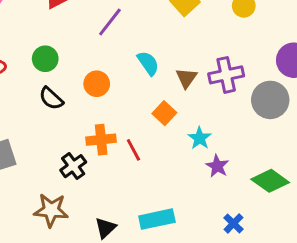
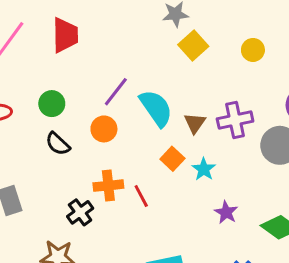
purple line: (110, 22) -> (116, 92), moved
cyan semicircle: (148, 63) -> (156, 108), size x1.5
cyan star: (200, 138) -> (204, 169), moved

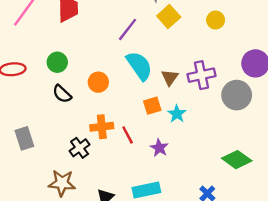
purple line: (116, 92) -> (128, 29), moved
orange square: (172, 159) -> (152, 106), turned 30
purple star: (226, 212) -> (159, 148), moved

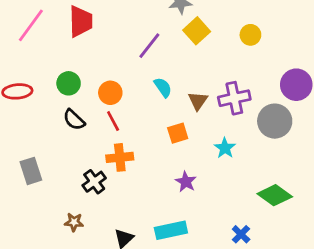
cyan semicircle: (139, 66) -> (163, 87), size x0.6
orange circle: (98, 82) -> (110, 93), moved
cyan star: (177, 114) -> (225, 148), moved
red line: (128, 135) -> (113, 121), moved
brown star: (62, 183) -> (74, 222), size x0.6

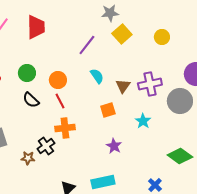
brown star: (74, 222) -> (28, 158), moved

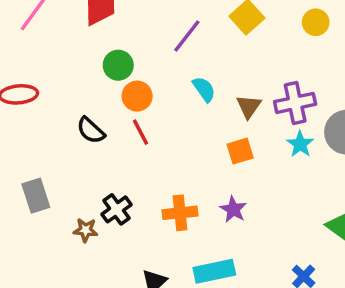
green circle: (27, 73) -> (118, 65), moved
orange square: (108, 110) -> (240, 151), moved
cyan star: (143, 121) -> (300, 144), moved
orange cross: (65, 128) -> (180, 213), moved

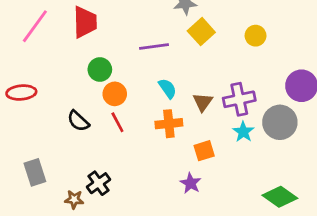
purple line: (187, 36) -> (154, 46), turned 44
orange square: (240, 151) -> (204, 151), moved
orange cross: (180, 213) -> (169, 124), moved

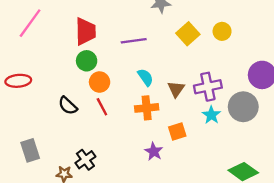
red trapezoid: (85, 22) -> (85, 31), moved
yellow square: (201, 32) -> (188, 34), moved
purple star: (191, 183) -> (154, 152), moved

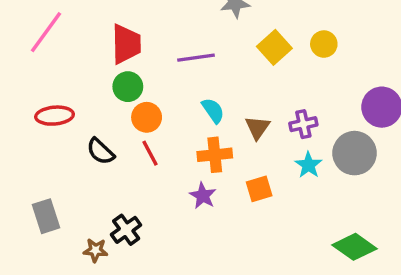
red ellipse: (18, 81) -> (55, 116), moved
purple cross: (208, 87) -> (303, 124), size x0.7
purple star: (154, 152) -> (203, 196), moved

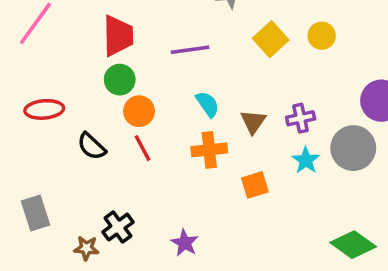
purple star: (203, 196) -> (185, 243), moved

